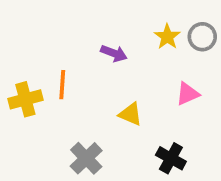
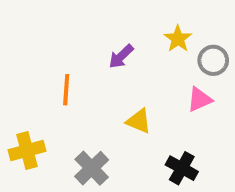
gray circle: (202, 37) -> (213, 60), moved
purple arrow: (114, 53) -> (121, 56), turned 115
yellow cross: (25, 99) -> (27, 151), moved

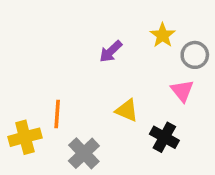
orange line: (66, 90) -> (57, 114), moved
pink triangle: (199, 100) -> (182, 91), turned -45
black cross: (182, 168) -> (164, 137), moved

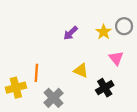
yellow star: (163, 35) -> (104, 32), moved
gray circle: (195, 55) -> (124, 26), moved
black cross: (164, 137) -> (105, 88), turned 30

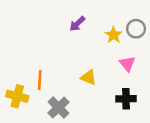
purple arrow: (71, 33) -> (77, 24), moved
yellow cross: (16, 88) -> (17, 96), turned 30
black cross: (105, 88) -> (126, 99), moved, turned 30

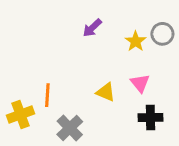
pink triangle: (127, 64) -> (140, 83), moved
yellow cross: (17, 96) -> (20, 115), turned -35

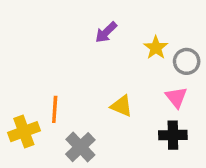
gray circle: (162, 34) -> (187, 61), moved
pink triangle: (140, 83) -> (176, 97), moved

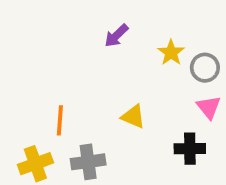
pink triangle: (176, 97) -> (209, 107), moved
yellow cross: (24, 132) -> (35, 164), moved
gray cross: (80, 147) -> (88, 162), turned 36

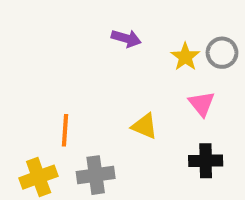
purple arrow: (116, 36) -> (126, 38), turned -120
gray circle: (205, 68) -> (222, 53), moved
pink triangle: (209, 107) -> (202, 104), moved

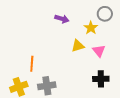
gray circle: (222, 53) -> (105, 14), moved
yellow triangle: (145, 126) -> (78, 46), moved, turned -40

